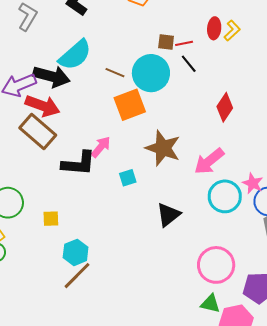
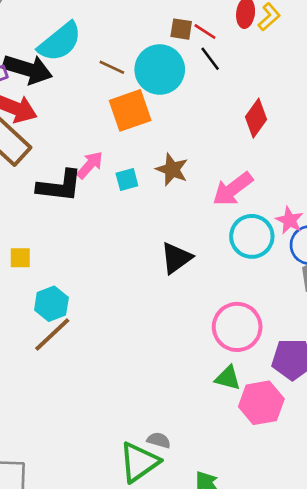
red line: (184, 43) -> (205, 32), turned 42
brown star: (163, 148) -> (172, 169), size x0.7
cyan square: (128, 178) -> (127, 179), moved

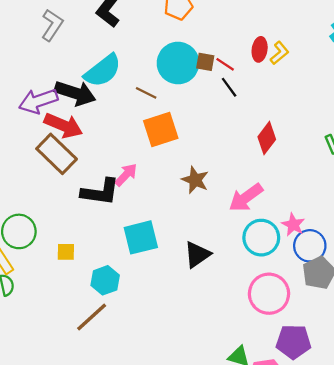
cyan circle: (160, 70) -> (178, 63), moved
cyan square: (127, 179) -> (141, 237), moved, size x1.8
cyan hexagon: (51, 304) -> (105, 280), moved
pink circle: (237, 327) -> (269, 294), moved

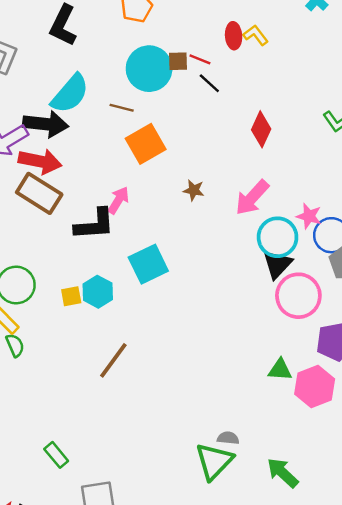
yellow L-shape: (279, 53) -> (256, 35), turned -75
brown star: (195, 180) -> (194, 190), size x0.7
black triangle: (197, 255) -> (277, 264), moved
cyan hexagon: (105, 280) -> (98, 292), moved

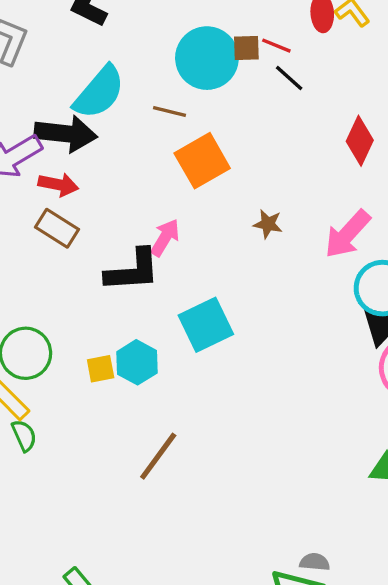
red arrow: (40, 161) -> (58, 185), size x0.7
brown rectangle: (39, 193) -> (57, 228), size x0.7

